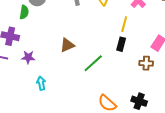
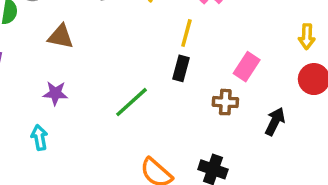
brown triangle: (67, 45) -> (61, 37), moved, turned 35
purple star: (28, 57) -> (55, 93), moved

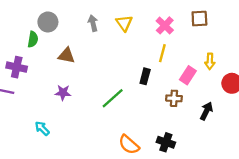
yellow line: (186, 33) -> (162, 53), moved
yellow arrow: (307, 37) -> (210, 61), moved
cyan arrow: (39, 137) -> (42, 128), moved, turned -35

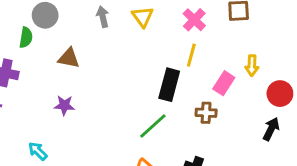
black rectangle: (145, 76) -> (169, 85), size x1.5
green line: (113, 98) -> (153, 126), moved
black arrow: (206, 111) -> (271, 129), moved

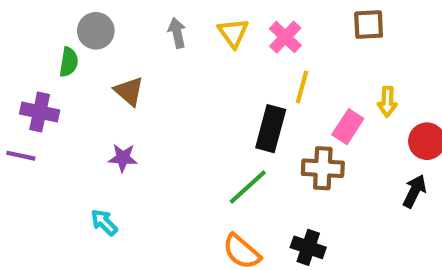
pink cross: (194, 20) -> (285, 37), moved
brown triangle: (69, 58) -> (129, 91), turned 30
brown cross: (206, 113) -> (323, 168), size x1.4
cyan arrow: (38, 151) -> (104, 222), moved

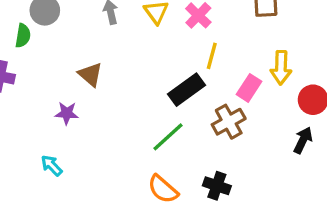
brown triangle: (129, 91) -> (90, 74), moved
yellow arrow: (387, 102) -> (281, 68), size x1.4
black rectangle: (271, 129) -> (187, 90), turned 39
brown cross: (323, 168) -> (229, 122), turned -32

